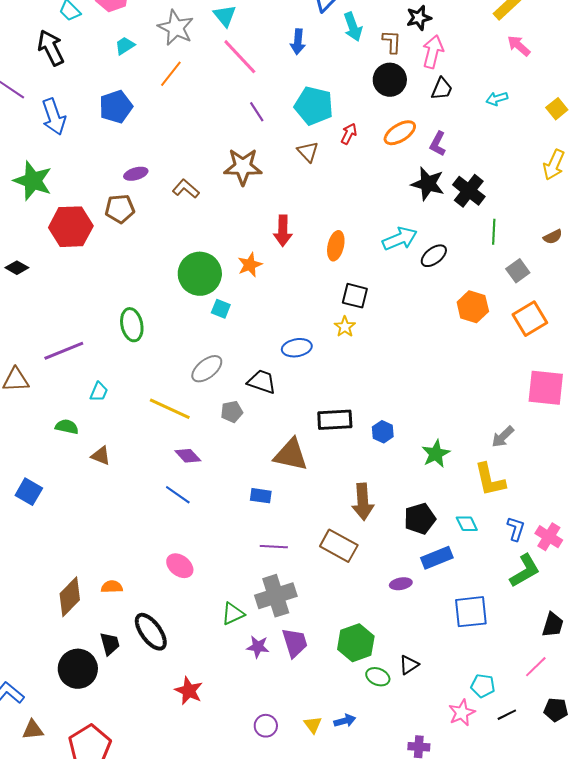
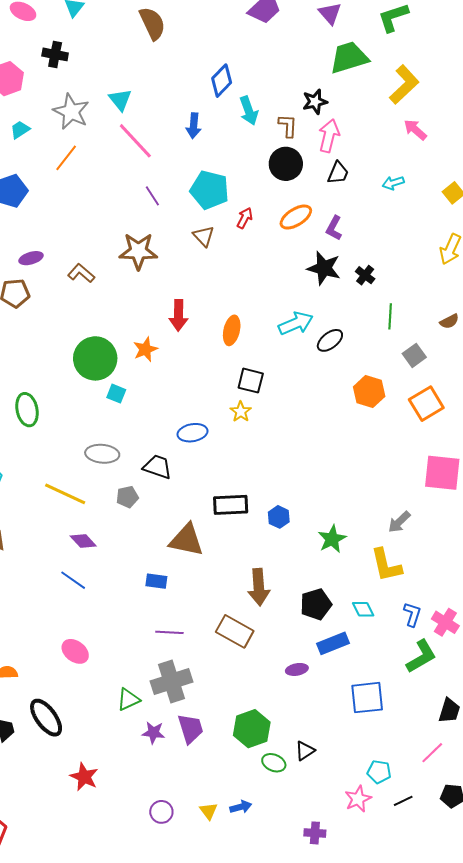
black cross: (469, 191) -> (365, 275), size x0.6
gray ellipse: (207, 369) -> (102, 454), turned 44

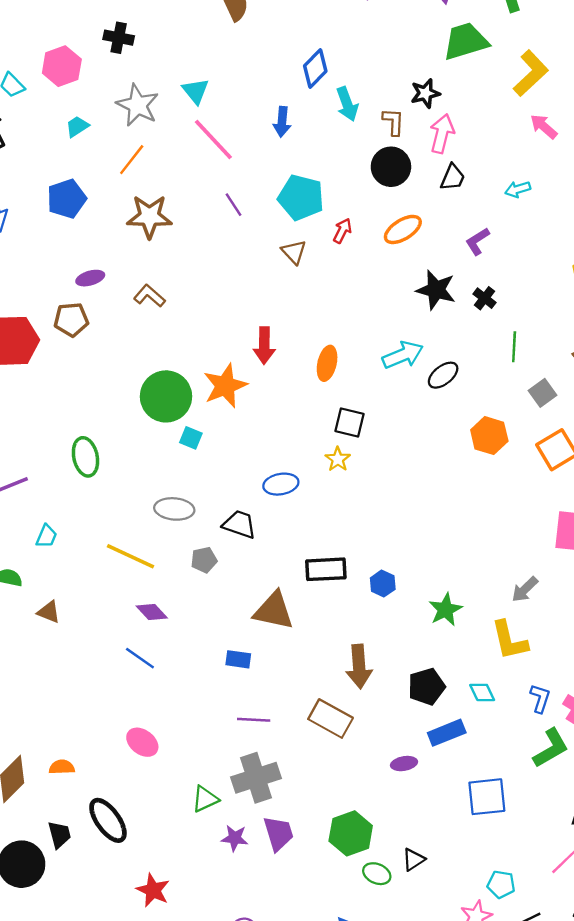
purple L-shape: (334, 228) -> (477, 241), moved, turned 30
brown star: (138, 251) -> (149, 216), moved
orange star: (145, 349) -> (225, 386), size x1.5

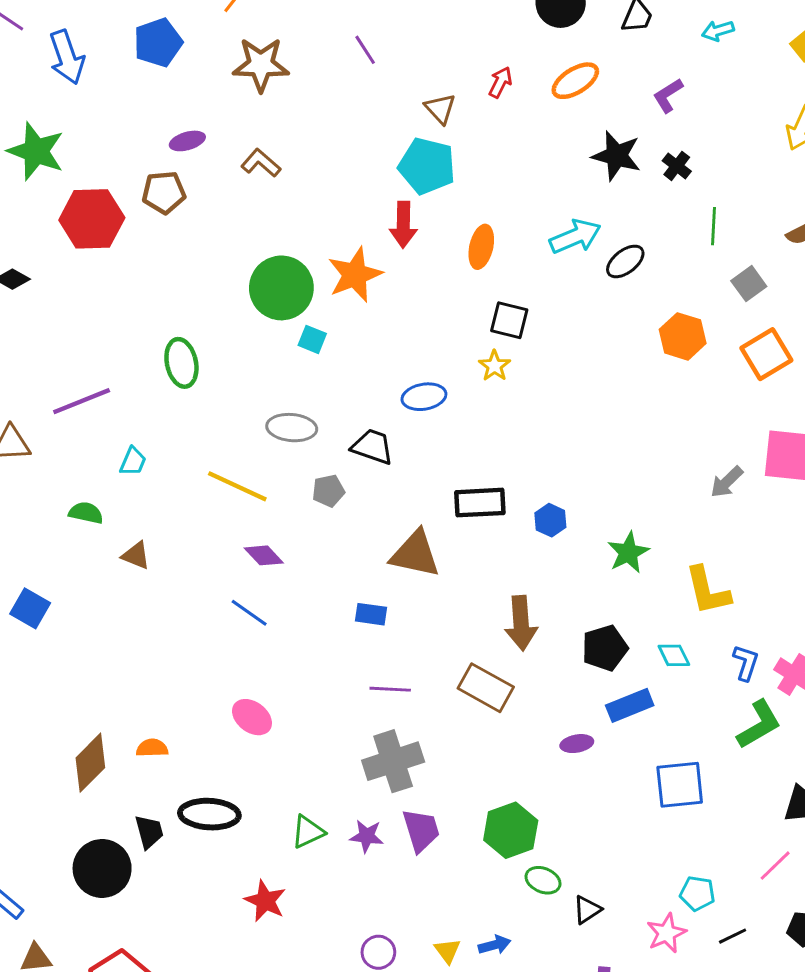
cyan pentagon: (301, 198) -> (427, 166), moved
gray arrow: (525, 589) -> (727, 482), moved
green triangle: (205, 799) -> (308, 832), moved
black ellipse: (108, 820) -> (209, 814), turned -51
black triangle: (413, 859) -> (587, 910), moved

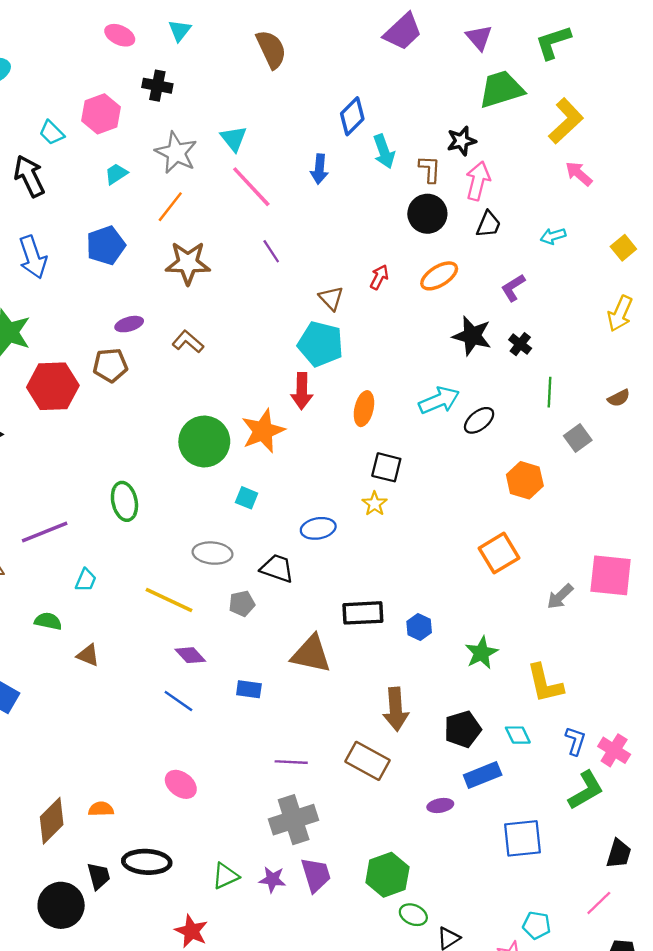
cyan square: (312, 339) -> (247, 498), moved
orange square: (766, 354) -> (499, 553), moved
blue rectangle: (371, 614) -> (249, 689), moved

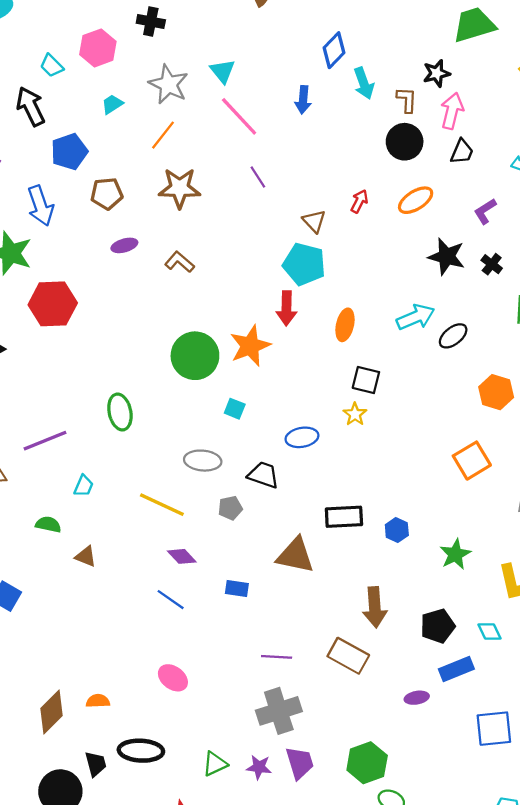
blue pentagon: (106, 245) -> (69, 152), moved
blue arrow: (33, 257) -> (41, 206), moved
brown pentagon: (110, 365) -> (107, 194), moved

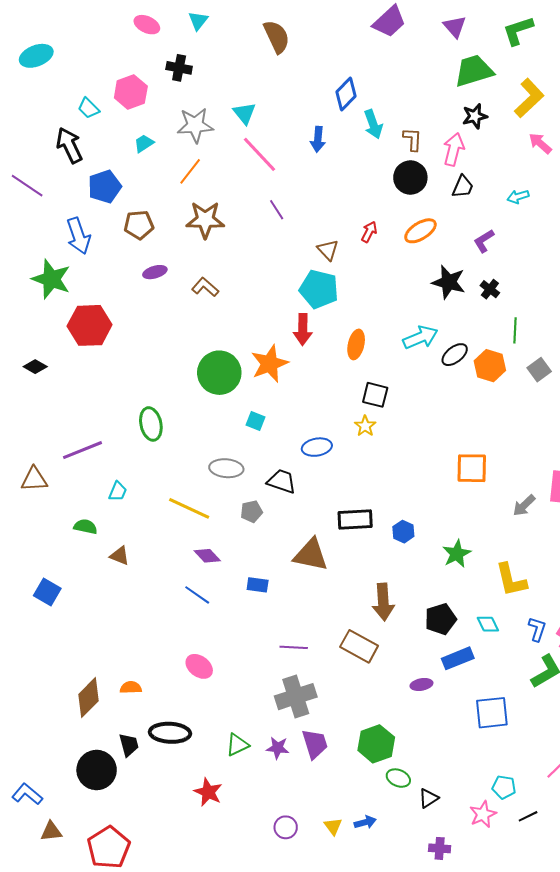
black star: (437, 73) -> (475, 116), moved
gray star: (168, 84) -> (195, 125), turned -30
orange hexagon: (496, 392) -> (490, 366), moved
orange square: (472, 461) -> (472, 468), turned 32

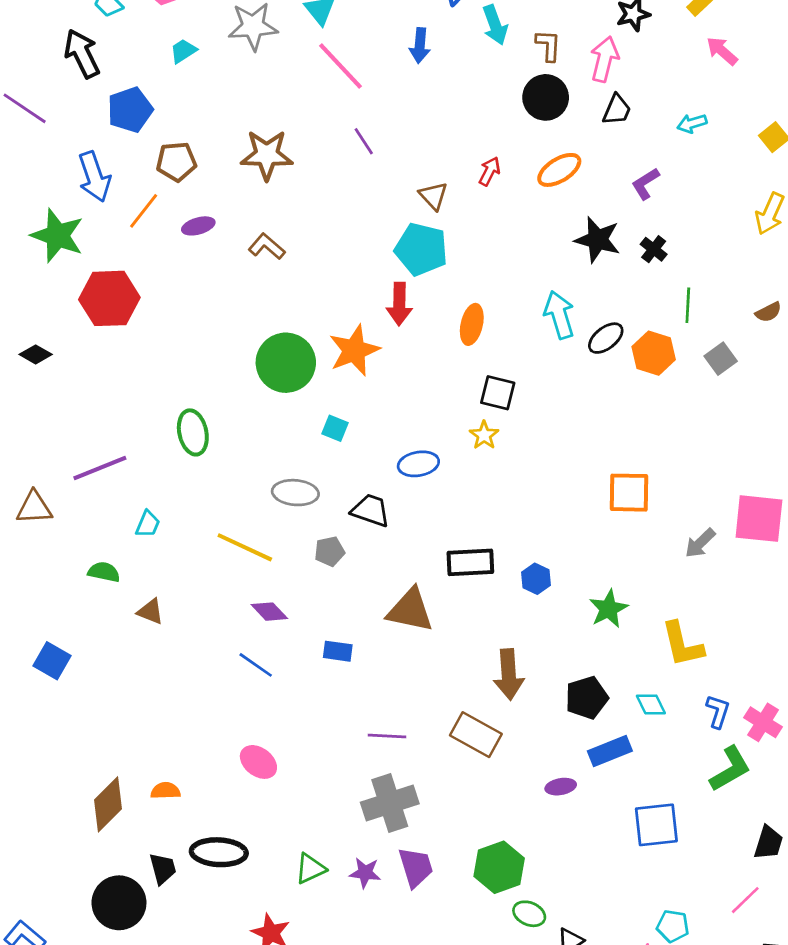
orange line: (190, 171) -> (144, 211), moved
cyan arrow: (420, 337) -> (559, 315), turned -84

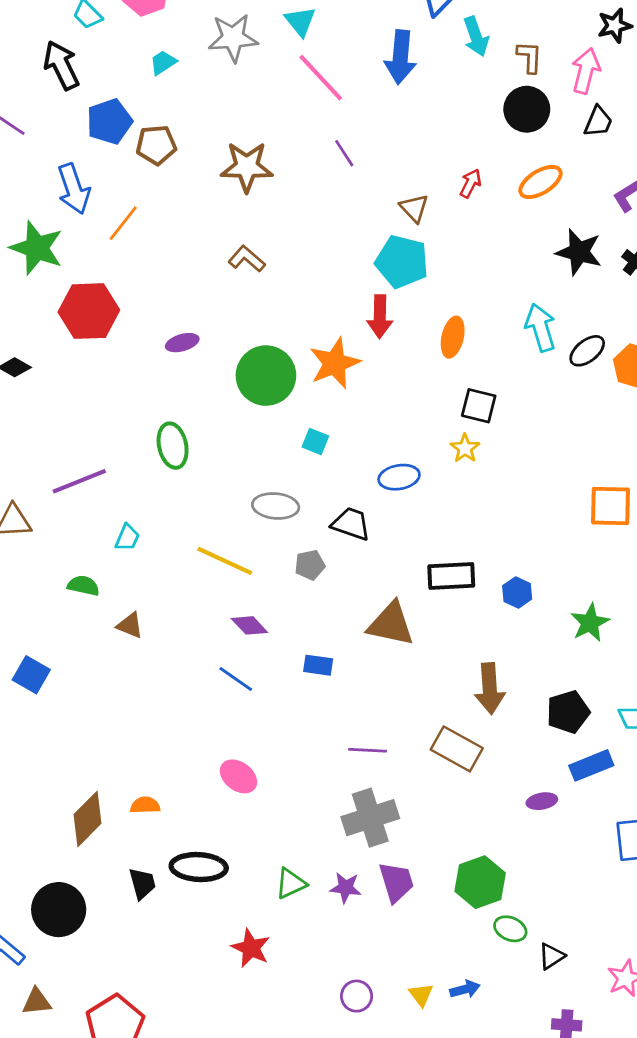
blue arrow: (420, 45) -> (400, 57), size x1.5
brown pentagon: (176, 162) -> (156, 145), moved
purple ellipse: (198, 226) -> (182, 343), moved
black circle: (119, 903) -> (59, 910), moved

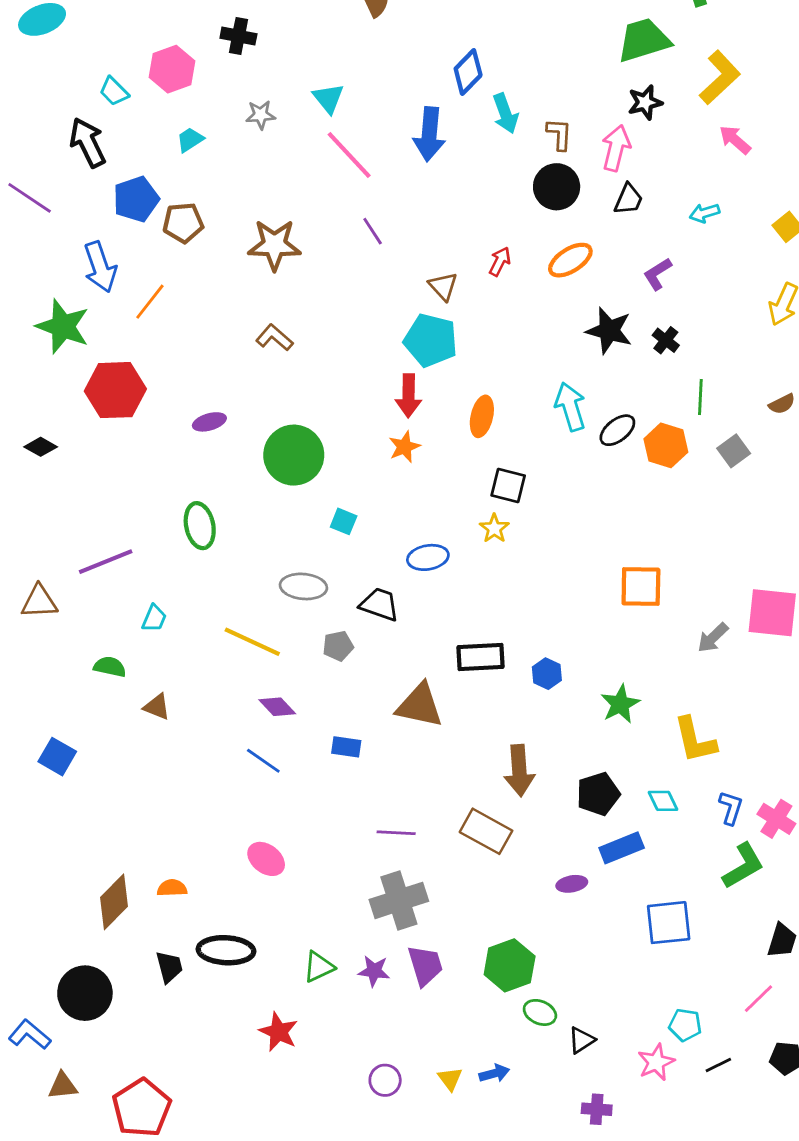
gray star: (233, 38) -> (261, 115), size x0.6
orange star: (335, 363) -> (404, 447), moved, size x0.6

